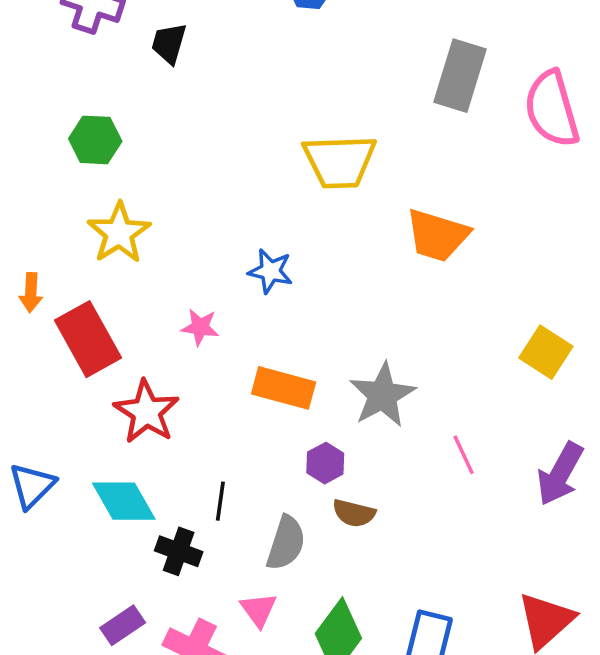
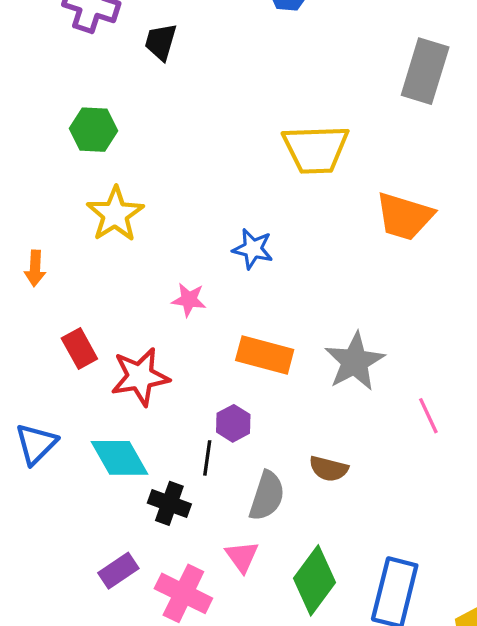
red rectangle: (88, 339) -> (79, 349), moved, size x0.6
red star: (146, 412) -> (140, 377), turned 30
purple hexagon: (325, 463) -> (233, 423), moved

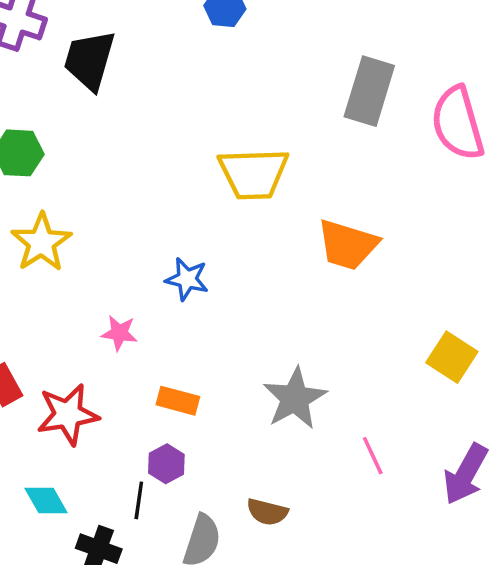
black trapezoid: (161, 42) -> (90, 60), size x1.5
orange rectangle: (265, 355) -> (178, 401), moved, size x0.7
cyan diamond: (120, 458) -> (46, 500), size x0.7

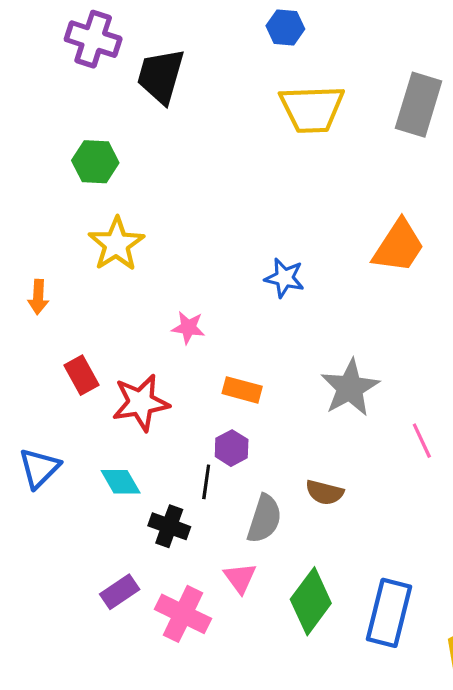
yellow trapezoid: (253, 174) -> (312, 109), moved
orange trapezoid: (348, 245) -> (399, 246), turned -74
blue star: (187, 279) -> (284, 278), moved

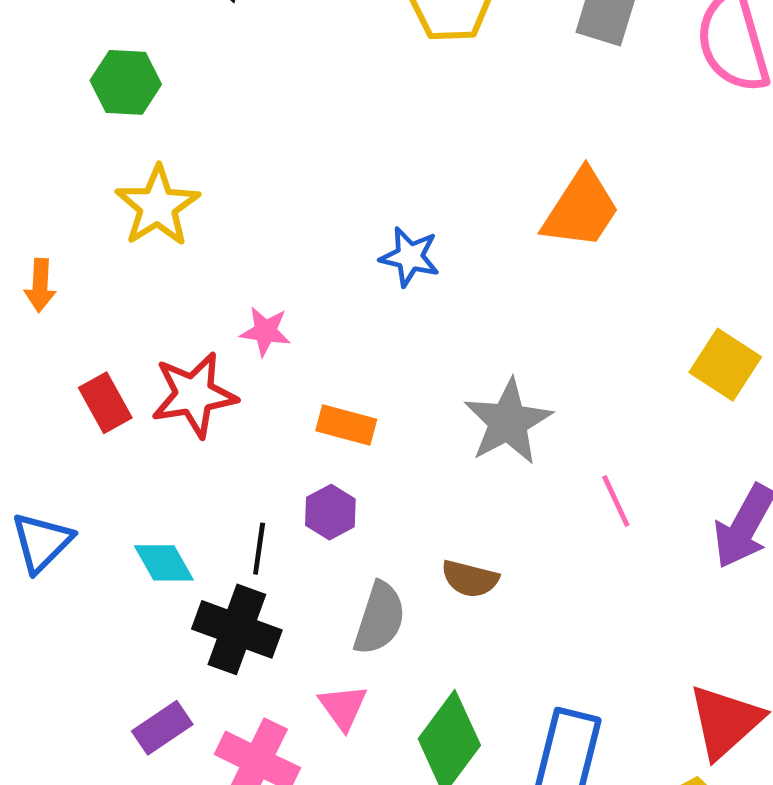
red star: (141, 403) -> (194, 395), moved
black line: (206, 482) -> (259, 549), moved
black cross: (169, 526) -> (237, 629), size x1.4

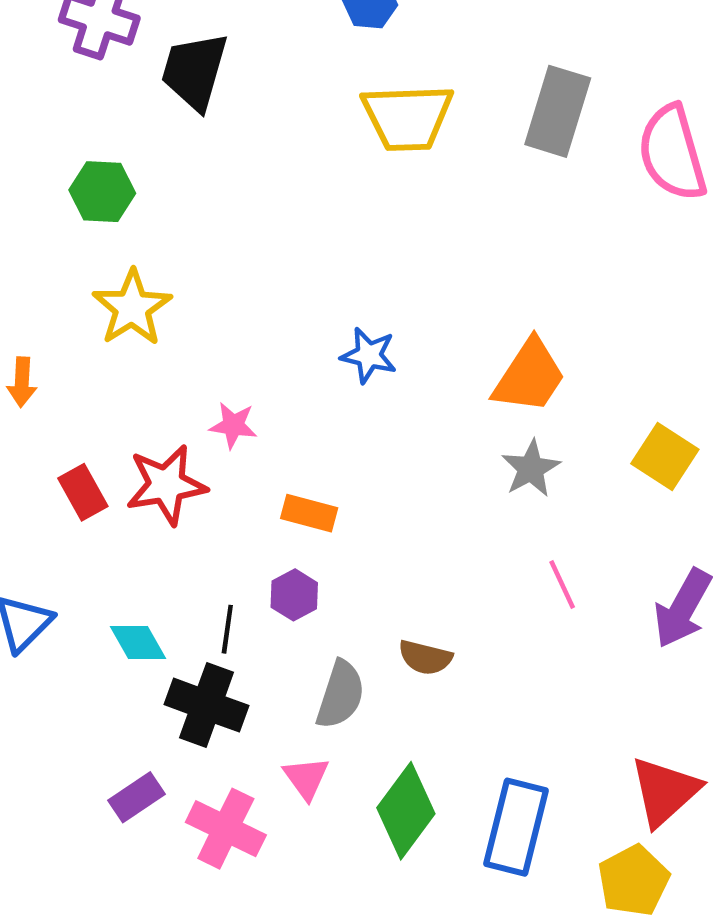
orange trapezoid: (581, 209) -> (529, 376), moved
gray star: (508, 422) -> (531, 468), moved, size x0.7

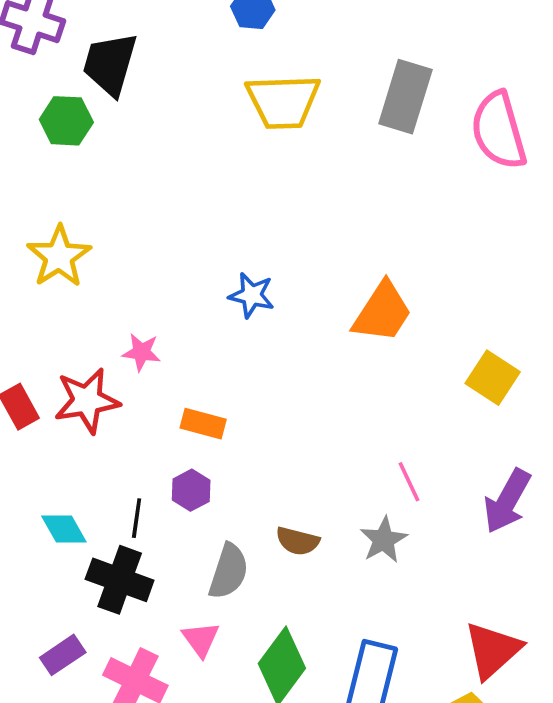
green hexagon: (102, 192) -> (66, 121), moved
gray star: (531, 468) -> (384, 540), moved

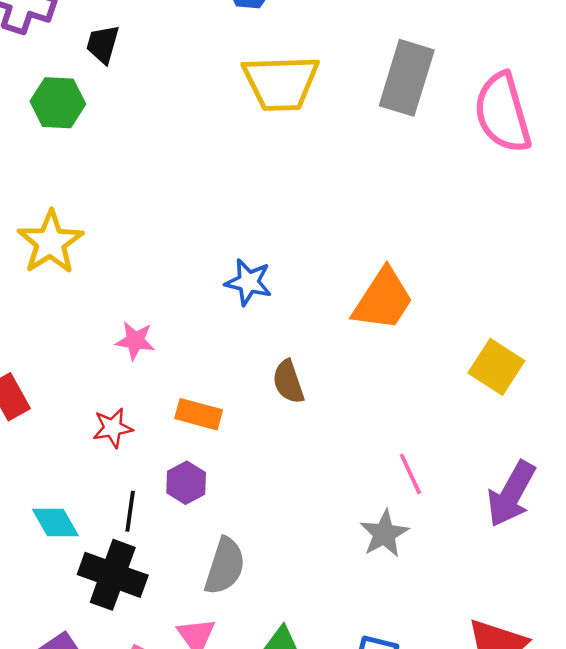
black trapezoid: (110, 64) -> (103, 44), size x0.6
red star: (87, 401) -> (113, 428), moved, size x0.6
brown semicircle: (298, 541) -> (288, 382), moved, turned 57

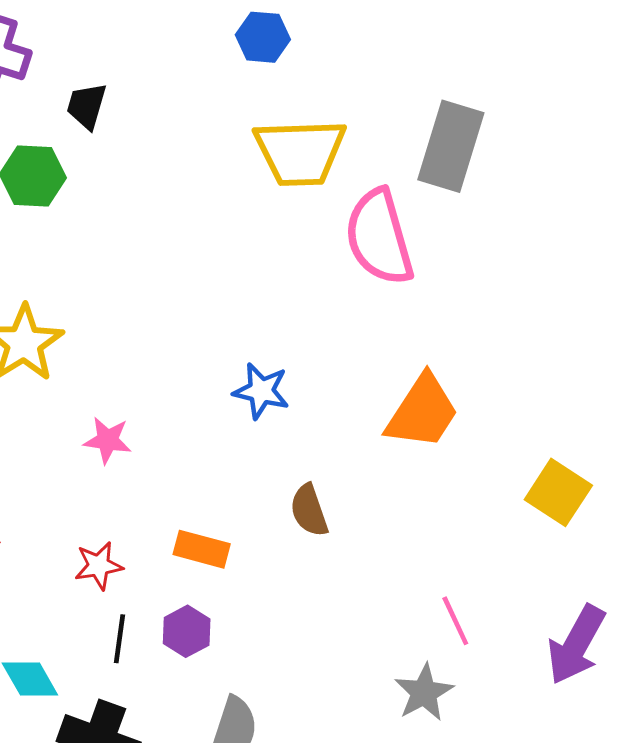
pink semicircle: (503, 113) -> (379, 237), moved
pink star: (135, 341) -> (108, 440), moved
black line: (130, 511) -> (119, 639), moved

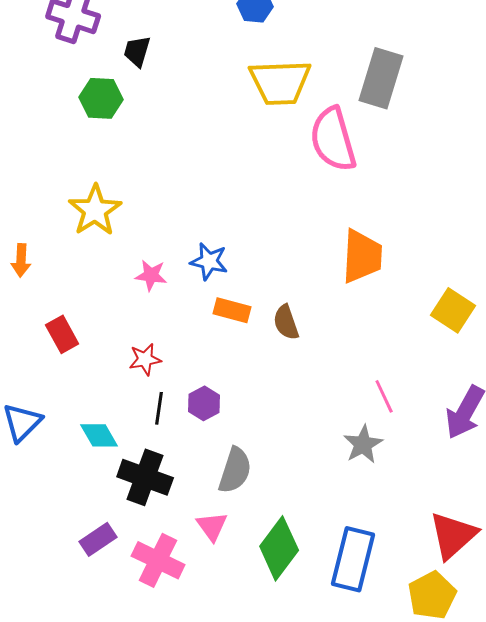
blue star: (261, 391) -> (209, 261), moved
orange trapezoid: (422, 412) -> (362, 256), turned -30
orange rectangle: (202, 549) -> (232, 310), moved

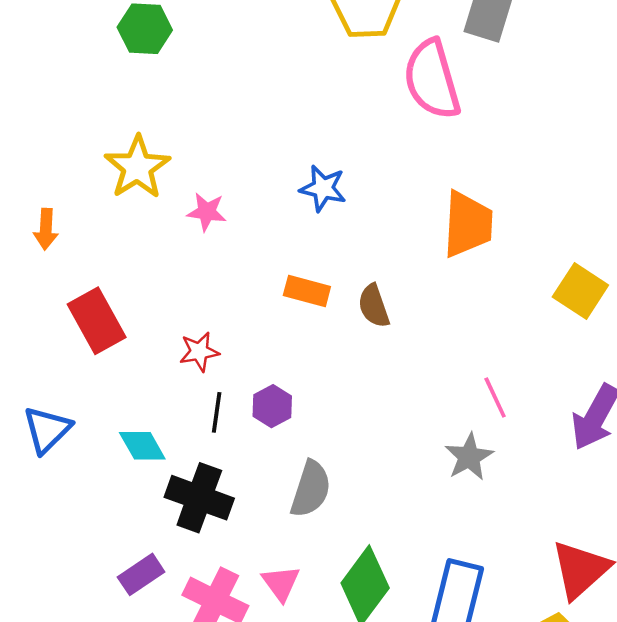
blue star: (209, 261) -> (323, 188), moved
pink star: (151, 275) -> (207, 212), moved
red rectangle: (62, 334) -> (97, 321), size x1.4
pink triangle: (212, 526) -> (281, 583), moved

